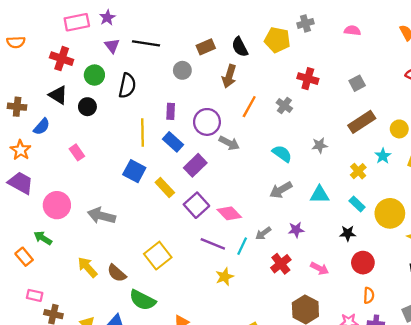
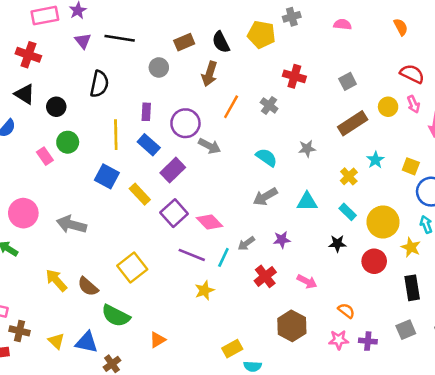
green circle: (94, 75) -> (68, 142), moved
yellow circle: (399, 129) -> (388, 107), moved
red circle: (363, 263) -> (374, 261), moved
orange semicircle: (369, 295) -> (346, 311), moved, turned -56

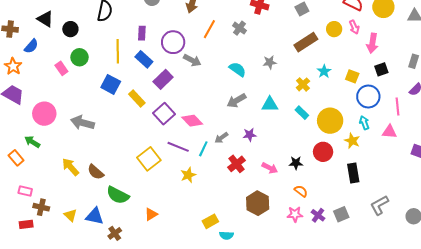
black star: (337, 244) -> (296, 163), moved
yellow square: (132, 268) -> (149, 159), moved
gray square: (406, 330) -> (341, 214), moved
purple cross: (368, 341) -> (318, 215), turned 32

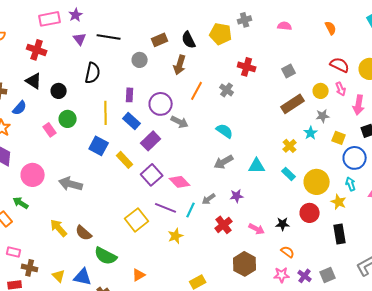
gray star: (270, 62) -> (323, 116), moved

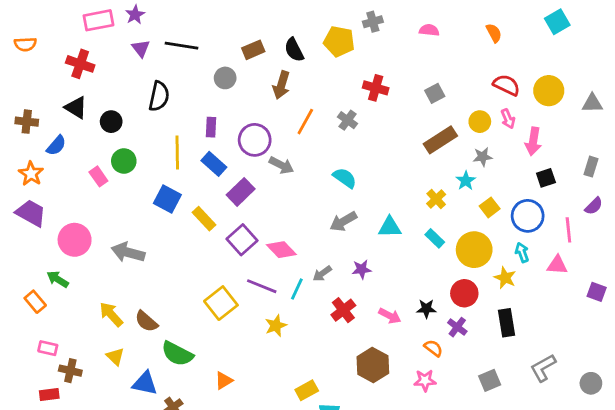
yellow square: (339, 138) -> (490, 207), moved, turned 32
yellow triangle: (59, 276) -> (115, 357), moved
purple cross: (305, 276) -> (457, 327), moved

